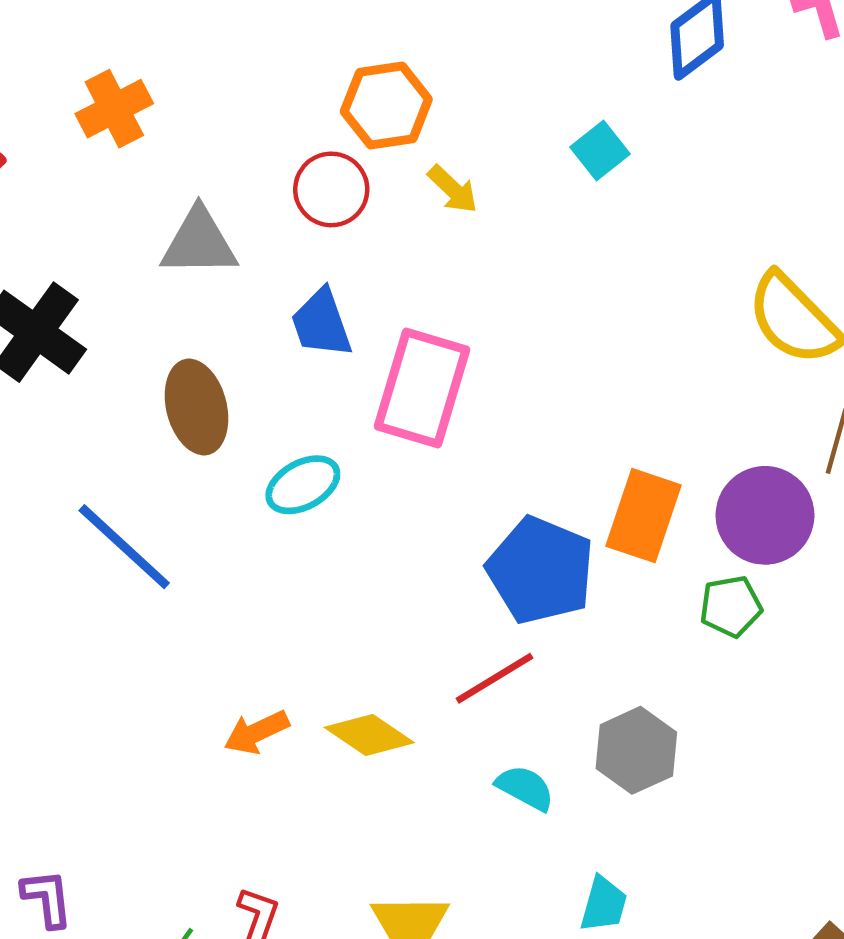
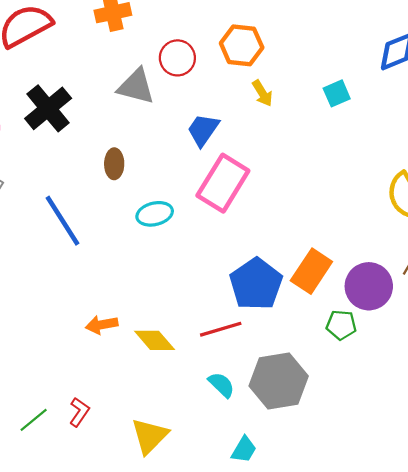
red circle: (331, 189) -> (177, 58), moved
blue trapezoid: (321, 323) -> (203, 130), moved, turned 39
brown ellipse: (196, 407) -> (114, 164), size x0.7
gray hexagon: (636, 750) -> (279, 381), size x1.4

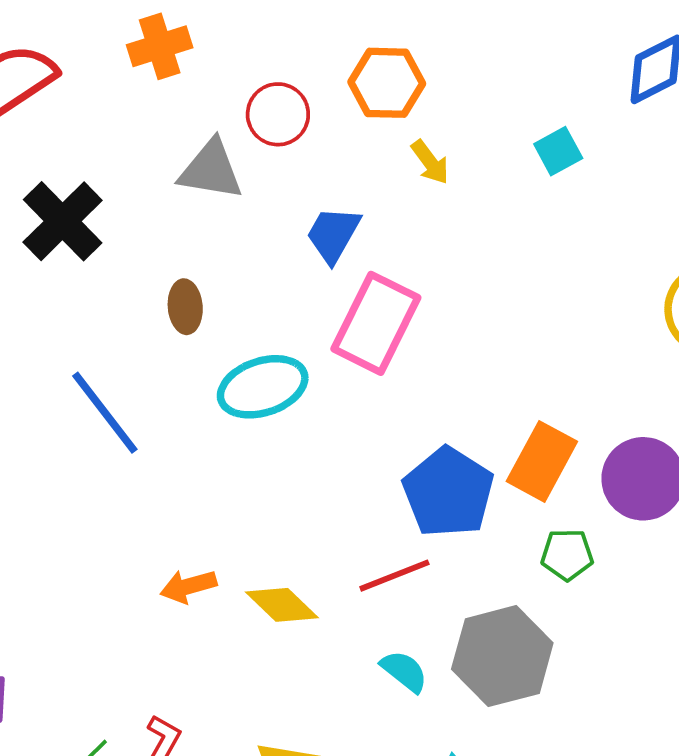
cyan ellipse: (155, 214) -> (263, 387), size x1.4
green pentagon: (341, 325) -> (567, 555), moved

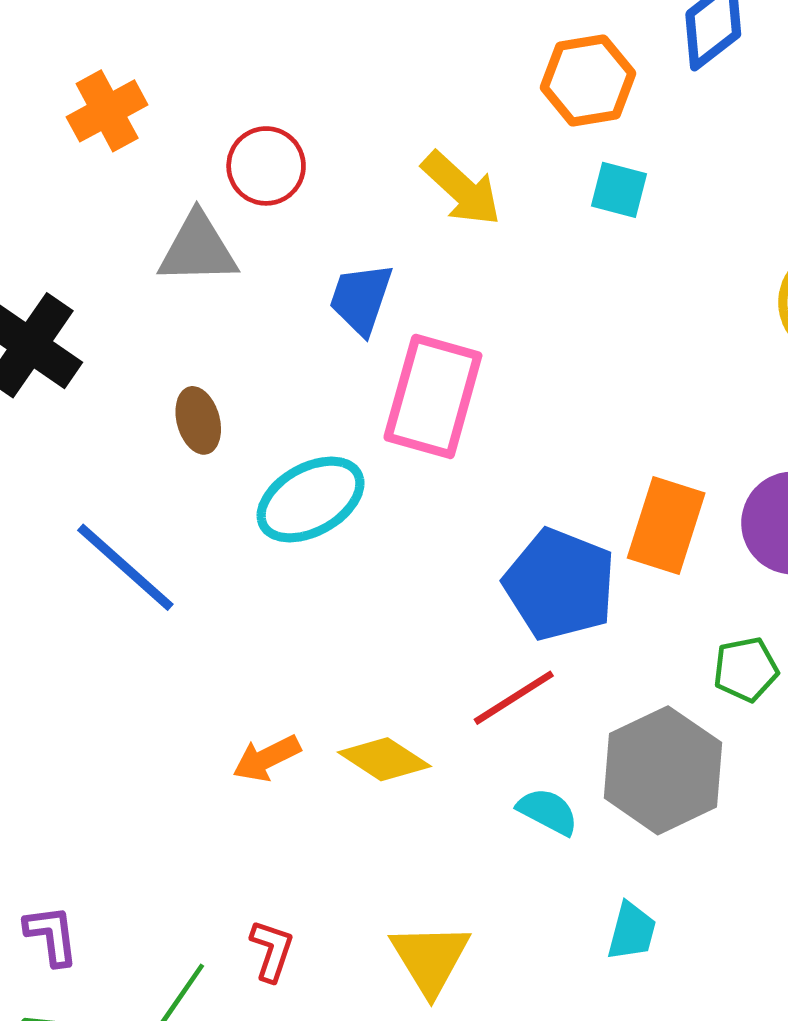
orange hexagon: (387, 83) -> (588, 80), moved
cyan square: (558, 151) -> (619, 190), moved, turned -36
yellow arrow: (430, 162) -> (461, 189), size x1.5
green pentagon: (567, 555) -> (746, 669), moved

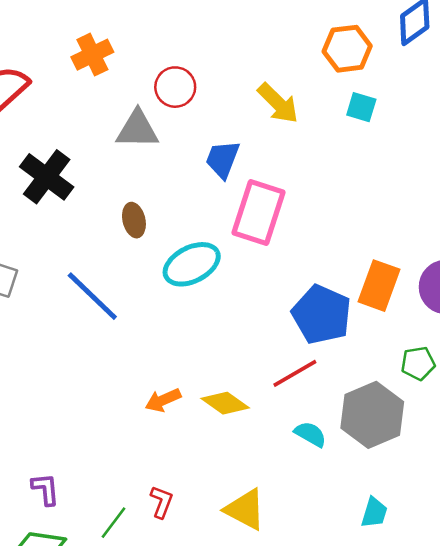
cyan trapezoid: (632, 931) -> (374, 513), moved
yellow triangle: (430, 959) -> (245, 509), turned -33

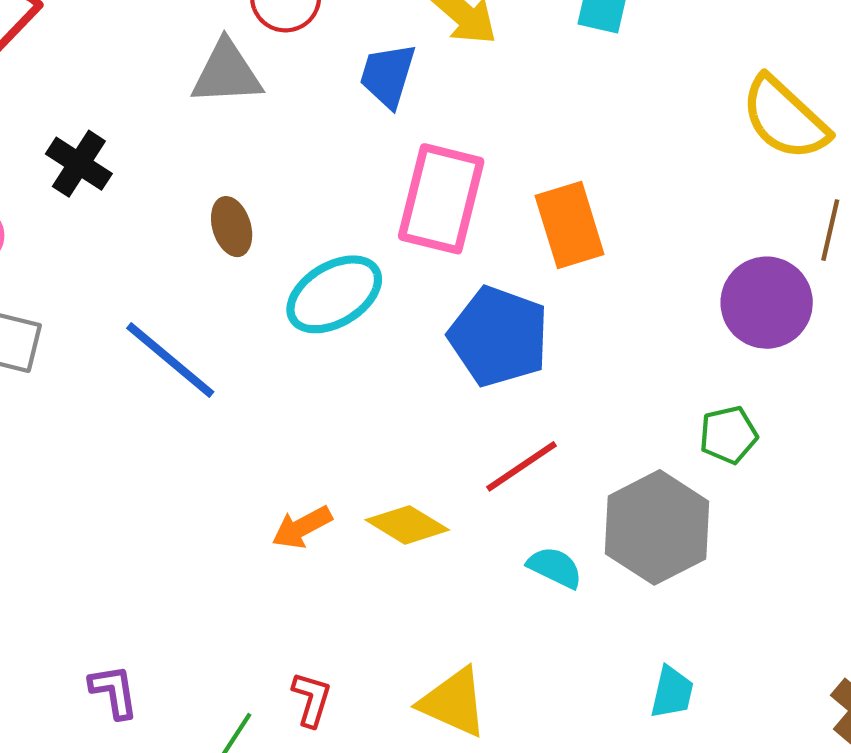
blue trapezoid: (223, 159) -> (388, 75), moved
black cross: (47, 177) -> (79, 164), size x0.7
orange rectangle: (379, 286) -> (570, 225), moved, turned -33
blue pentagon: (322, 314) -> (499, 336), moved

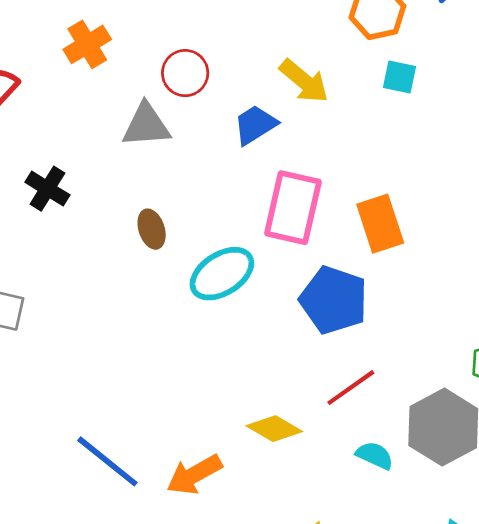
blue trapezoid: (388, 75) -> (255, 125), turned 42
blue line: (170, 360) -> (107, 461), moved
orange arrow: (302, 527) -> (194, 475), moved, size x1.4

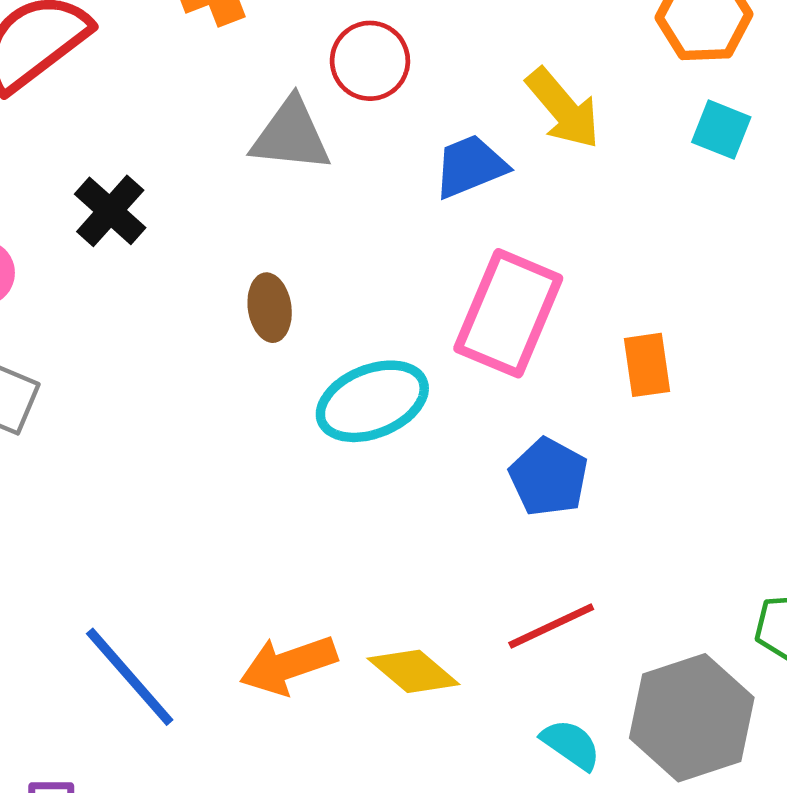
orange rectangle: (380, 224) -> (647, 365), size x0.7
blue pentagon: (334, 300) -> (549, 477), size x0.7
orange arrow: (194, 475) -> (288, 665), moved

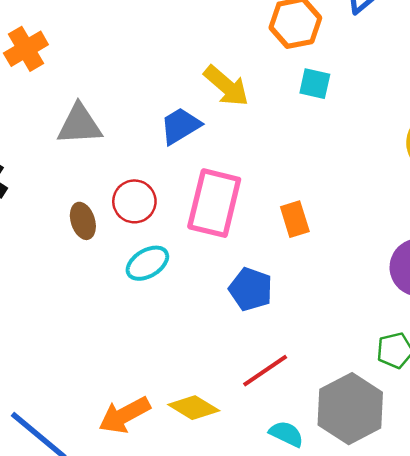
red circle: (370, 61) -> (134, 201), moved
cyan ellipse: (372, 401) -> (147, 263), size x0.7

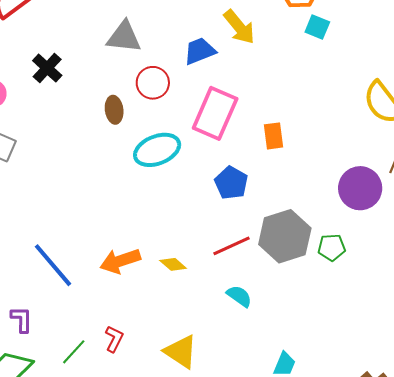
cyan square: (315, 84) -> (317, 27), moved
red circle: (134, 201) -> (153, 83), moved
cyan ellipse: (147, 263) -> (157, 150), size x1.4
yellow diamond: (194, 408) -> (173, 264), size x0.7
gray hexagon: (350, 409) -> (285, 236), moved

